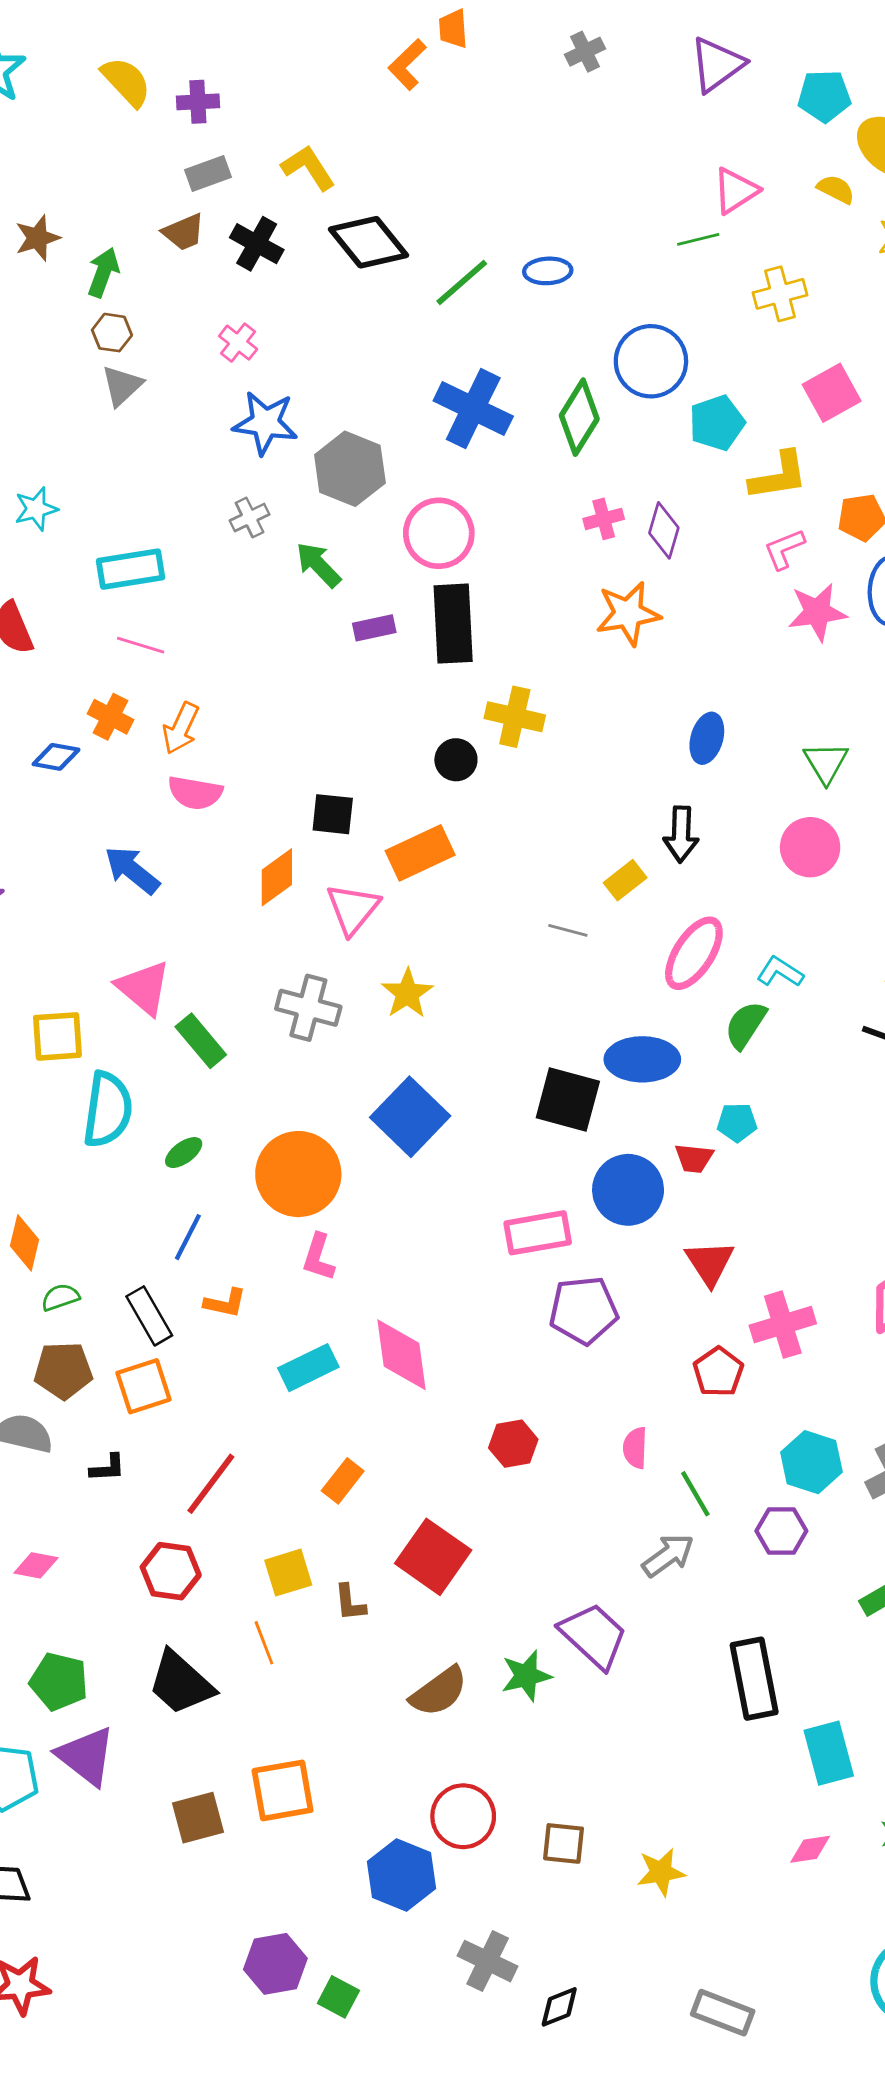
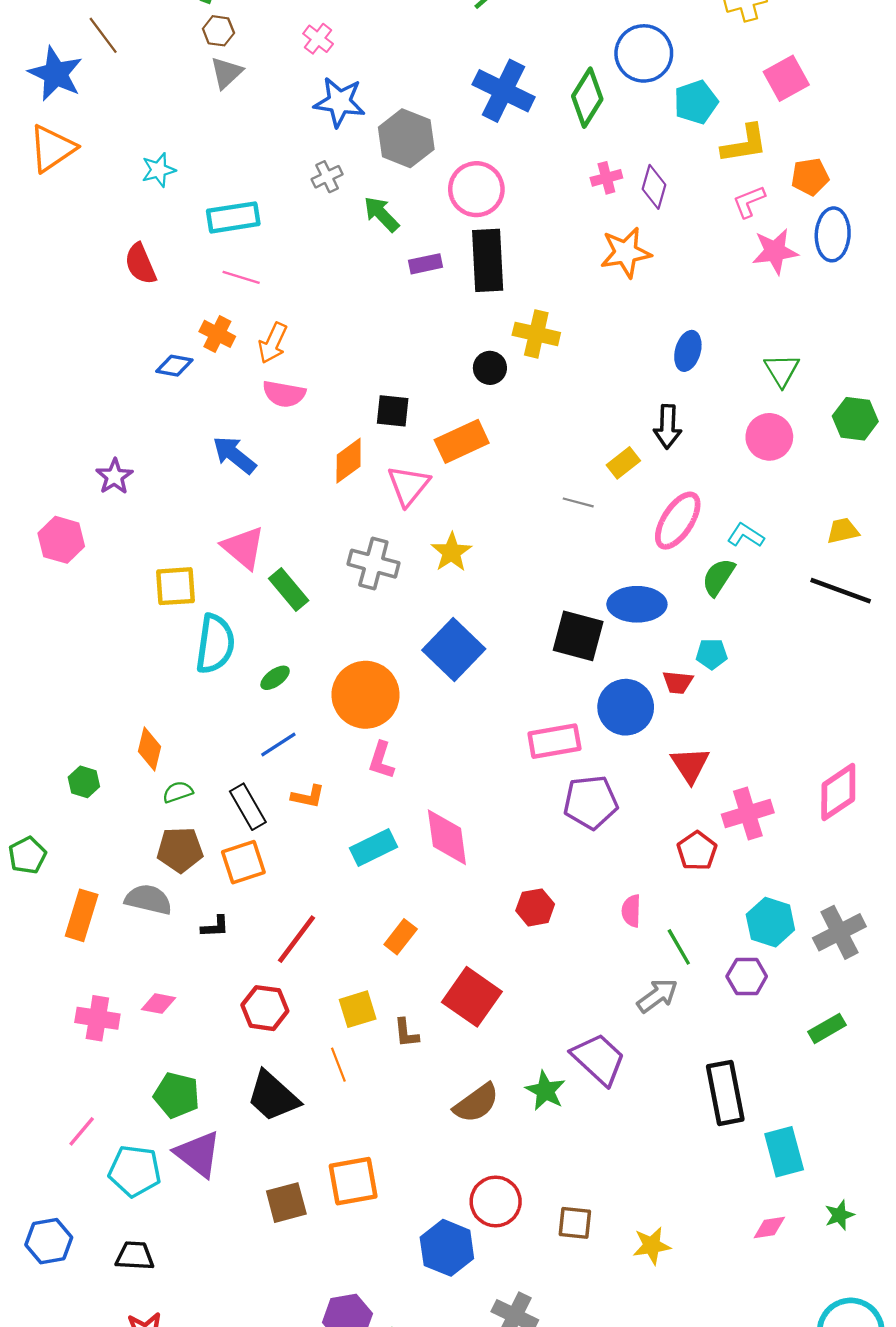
blue line: (188, 1237) -> (278, 745), turned 30
green star: (526, 1676) -> (545, 1091), turned -30

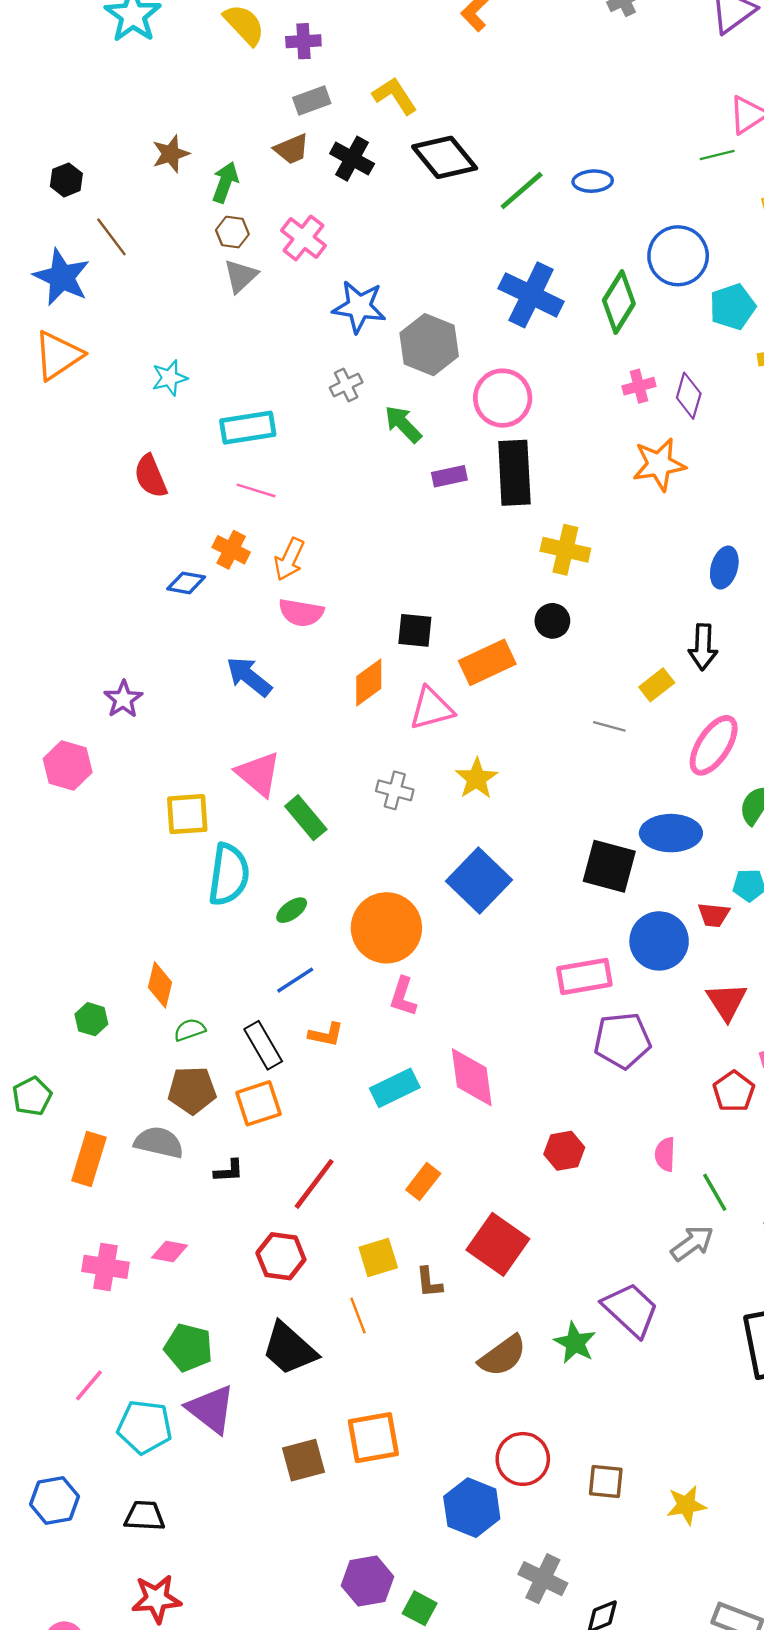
pink cross: (318, 39) -> (303, 238), moved, size x1.4
black circle: (490, 368) -> (552, 621), moved
pink triangle: (409, 485) -> (431, 709), turned 36
gray cross: (373, 564) -> (395, 790), size x0.7

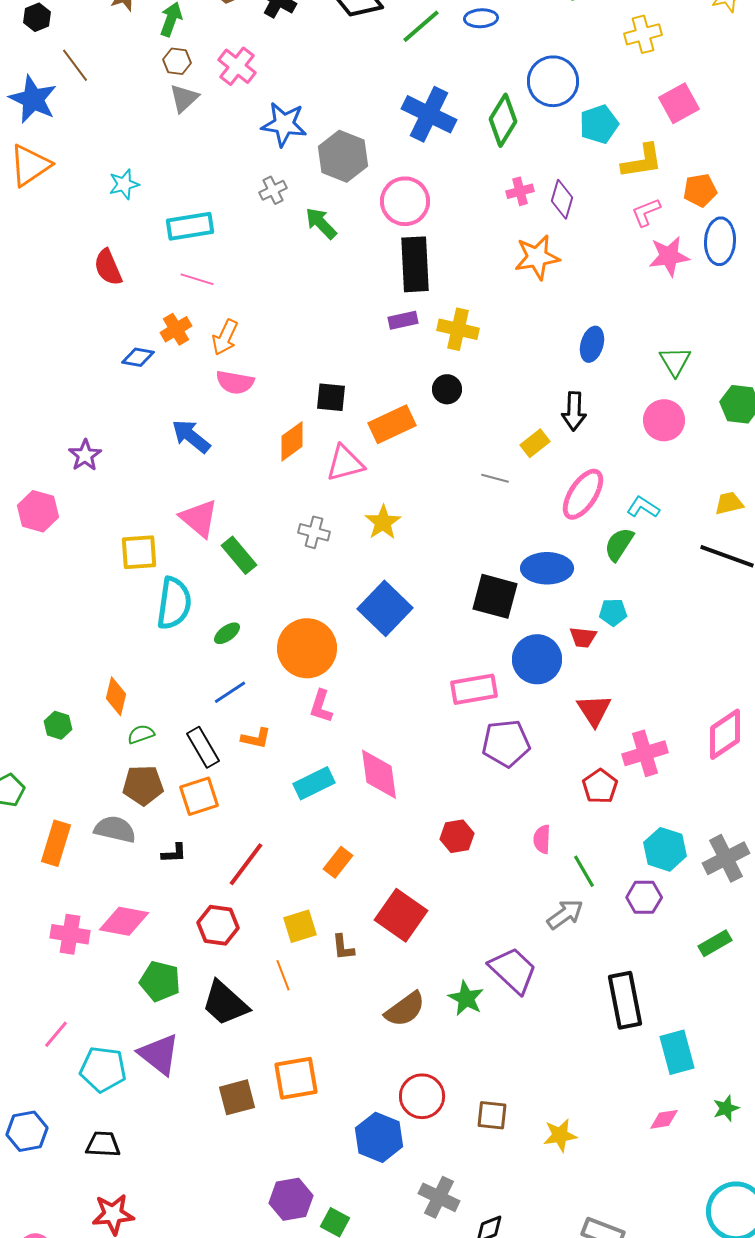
purple rectangle: (449, 476) -> (403, 320), moved
orange cross: (231, 550) -> (176, 329), turned 32
pink diamond: (170, 1252) -> (124, 921), size x1.6
green pentagon: (188, 1348) -> (160, 981), moved

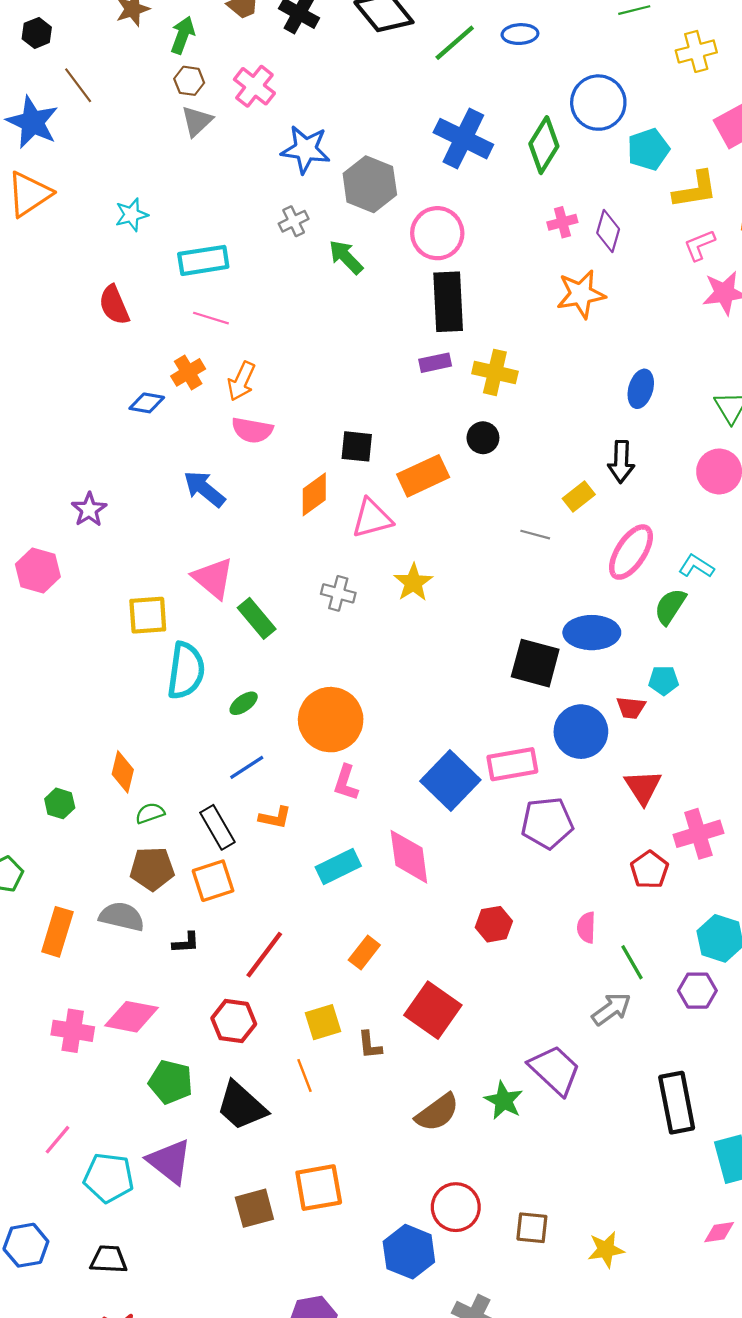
blue square: (385, 608) -> (450, 781), moved

